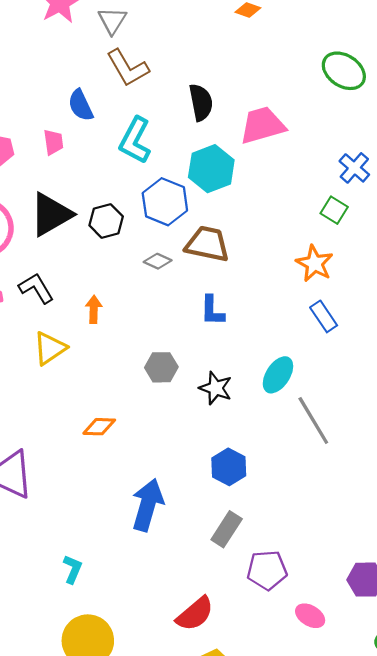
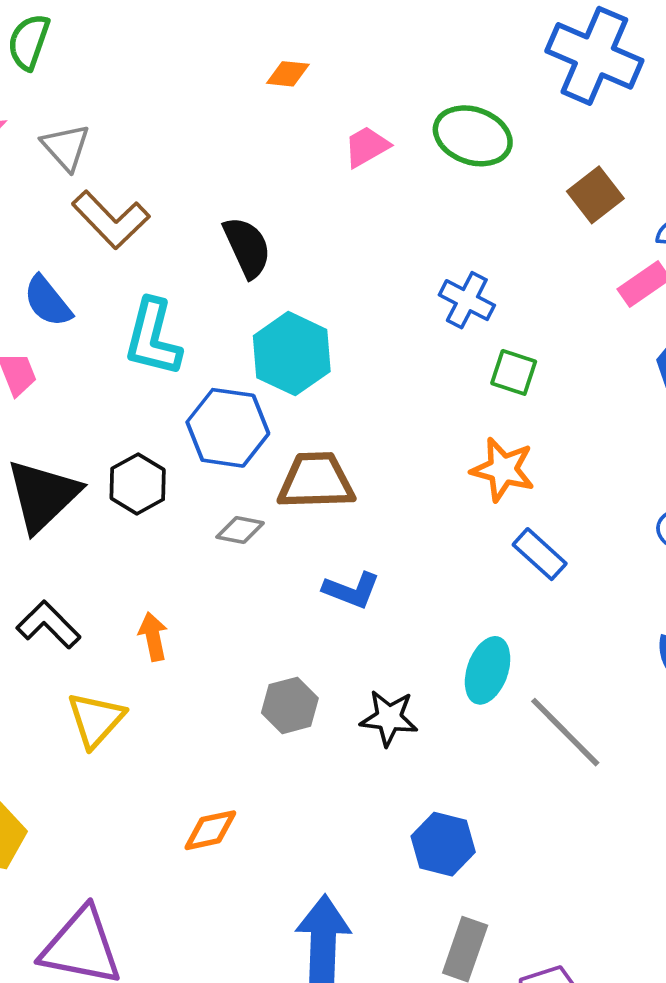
pink trapezoid: (262, 125) -> (367, 147), moved, size x0.6
blue cross: (354, 168) -> (467, 300), moved
blue L-shape: (212, 311) -> (352, 590), turned -56

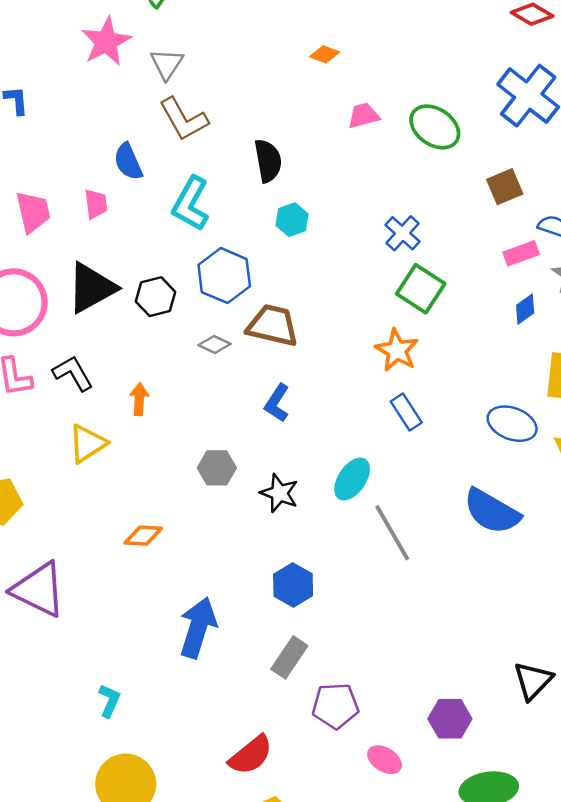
cyan hexagon: (292, 354) -> (292, 220), moved, size x0.6
green square: (514, 372) -> (421, 289), size x1.5
blue L-shape: (352, 590) -> (277, 403), turned 87

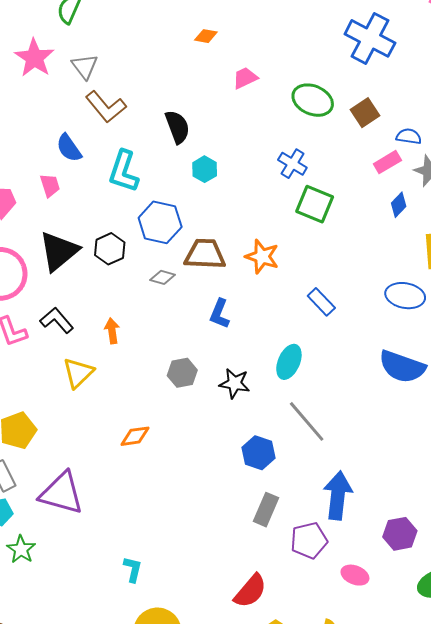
green ellipse: (435, 127) -> (313, 100), moved
orange star: (397, 350) -> (262, 257), moved
gray line: (392, 533) -> (307, 421), moved
blue arrow: (198, 628) -> (338, 496), moved

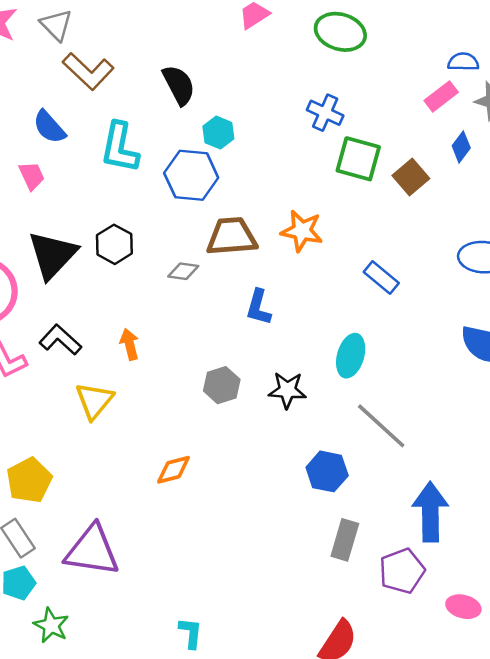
brown square: (365, 113) -> (411, 177), moved
blue hexagon: (160, 222) -> (191, 175), moved

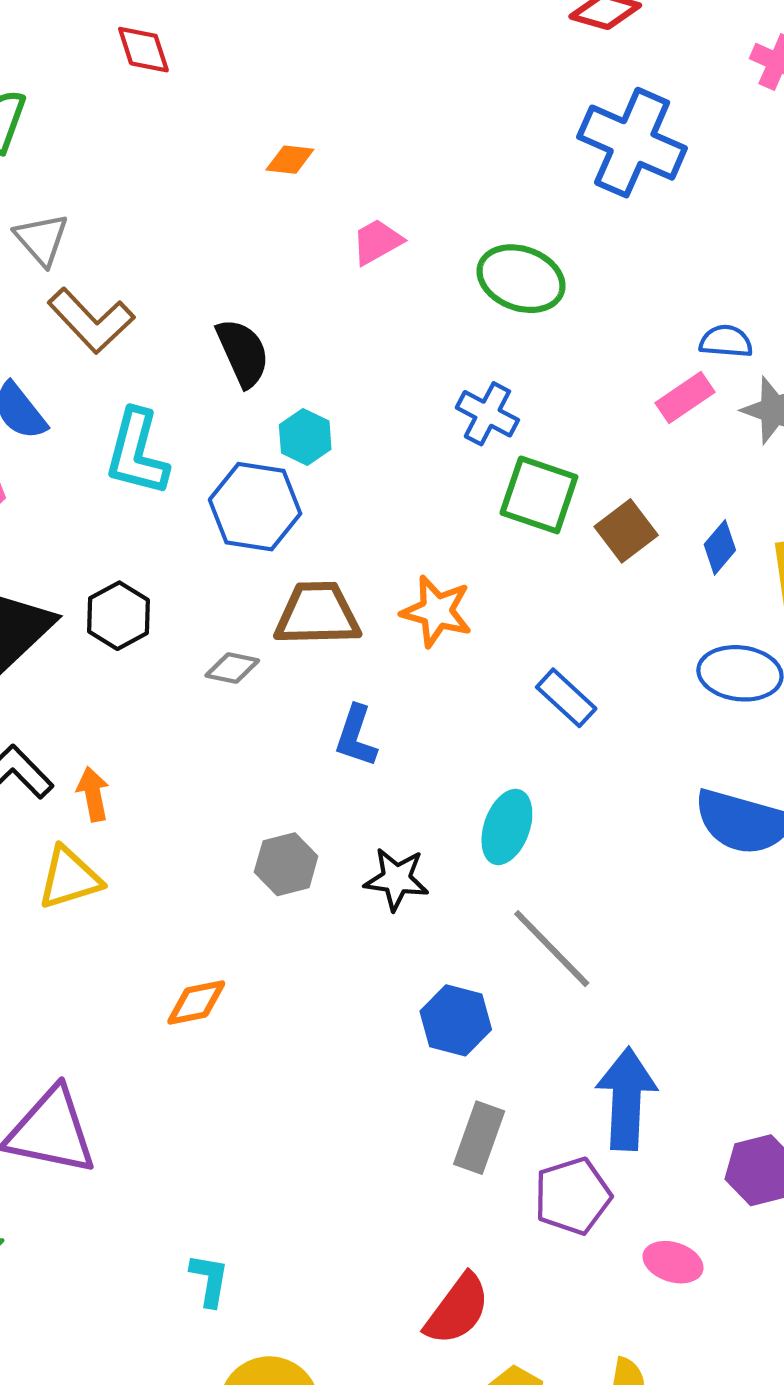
blue diamond: (461, 147) -> (720, 547), moved
orange arrow: (130, 344) -> (93, 794), moved
yellow triangle: (94, 401) -> (69, 878), turned 30

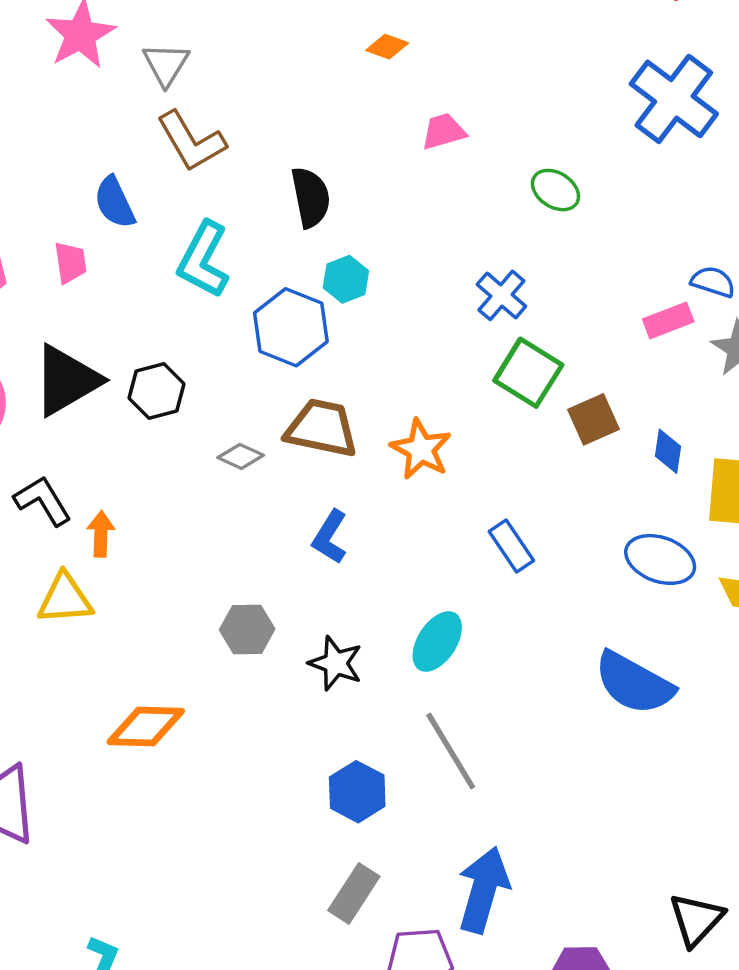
green ellipse: (521, 279) -> (555, 190), size x0.7
blue diamond: (720, 547) -> (668, 451), turned -45
orange diamond: (196, 1002) -> (146, 727), size x1.4

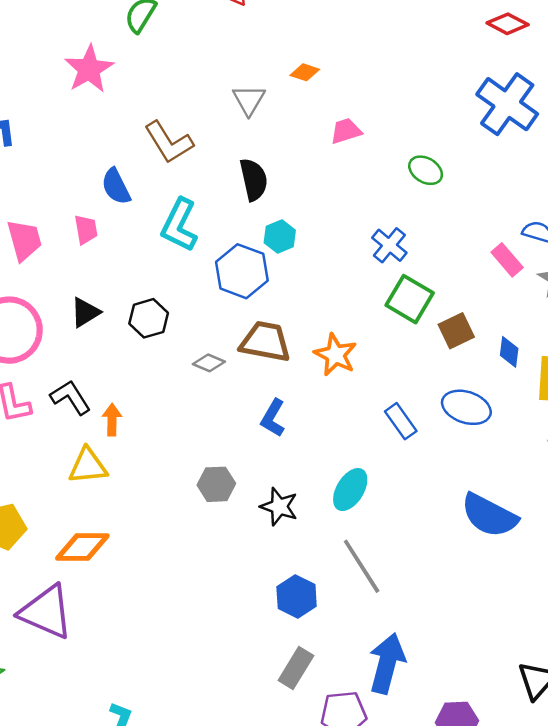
gray triangle: (166, 64) -> (249, 100), moved
pink rectangle: (668, 320) -> (507, 260), turned 72
black triangle: (67, 380) -> (85, 312), size x0.6
blue ellipse: (660, 559) -> (466, 407), moved
orange diamond: (146, 727) -> (82, 547), moved

